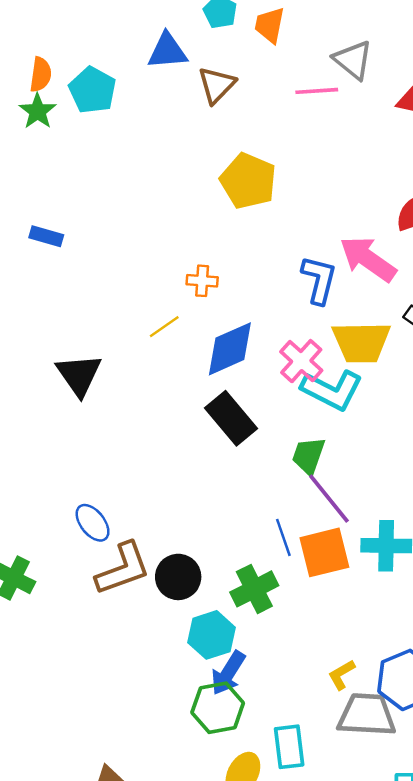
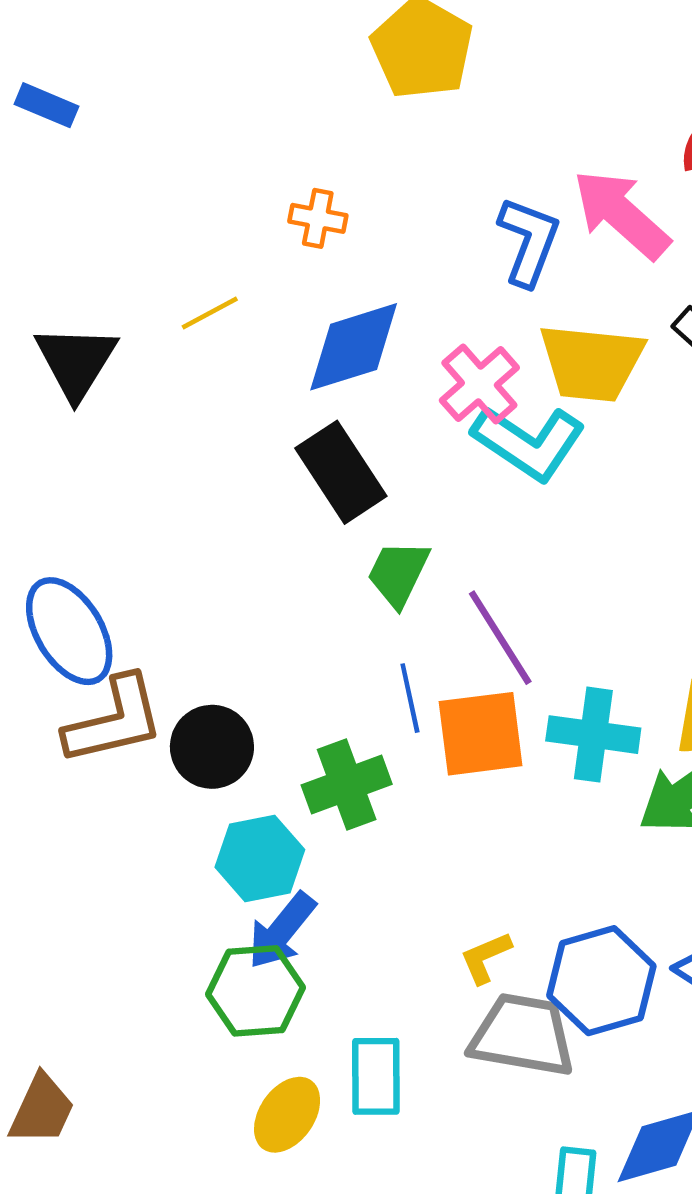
yellow line: (164, 327) -> (210, 313), moved
green trapezoid: (308, 456) -> (398, 573), moved
blue ellipse: (93, 523) -> (69, 631), size x1.5

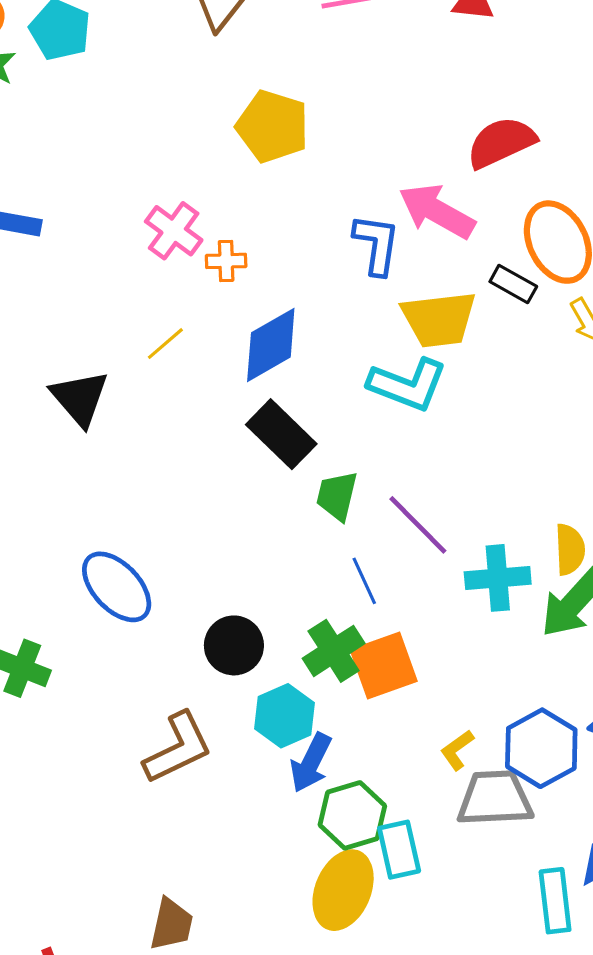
pink cross: (479, 384) -> (174, 231), moved
brown L-shape: (114, 720) -> (178, 748), moved
orange square: (481, 734) -> (384, 666), moved
green hexagon: (255, 991) -> (352, 815), moved
yellow ellipse: (287, 1115) -> (343, 890), size x1.4

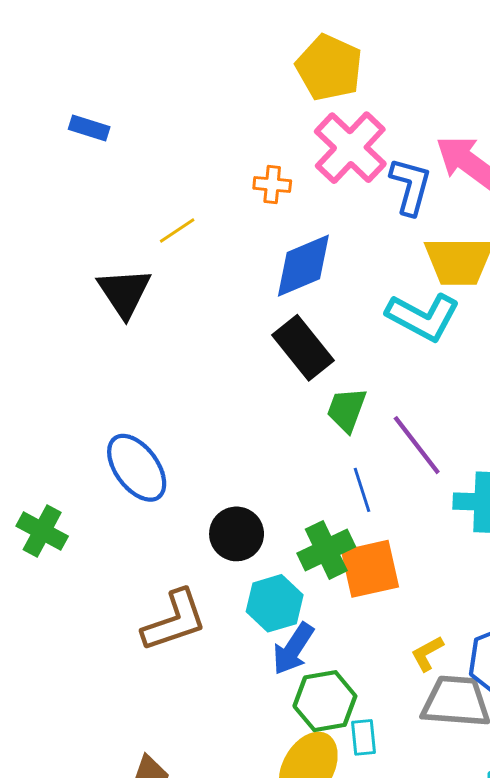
pink cross: (174, 231) -> (350, 148), moved, size x1.4
yellow line: (165, 344) -> (177, 231), moved
cyan rectangle: (399, 850) -> (363, 737), size x0.7

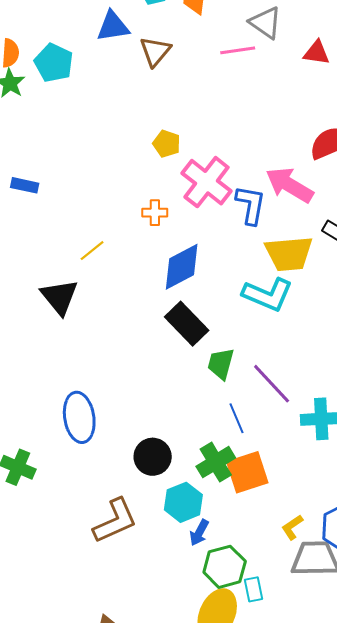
yellow pentagon: (329, 68) -> (167, 144), moved, size x0.6
blue ellipse: (137, 468) -> (79, 417), turned 33
blue arrow: (293, 649) -> (199, 533), size x0.7

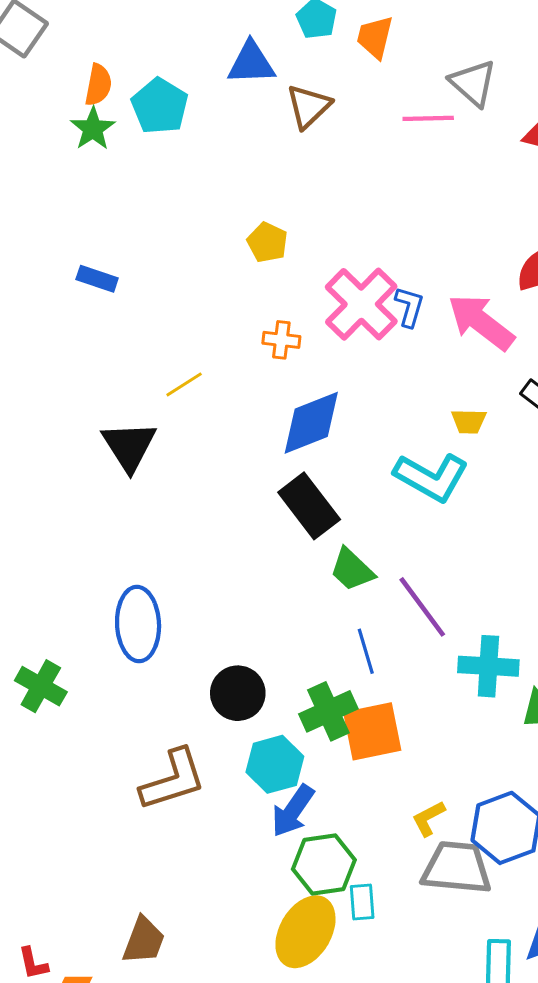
yellow pentagon: (167, 144) -> (267, 242), moved
blue L-shape: (251, 205) -> (409, 307), moved, size x0.7
yellow trapezoid: (289, 254) -> (469, 421), size x0.5
green trapezoid: (221, 364) -> (352, 570), turned -68
blue arrow: (199, 533) -> (293, 811), size x1.4

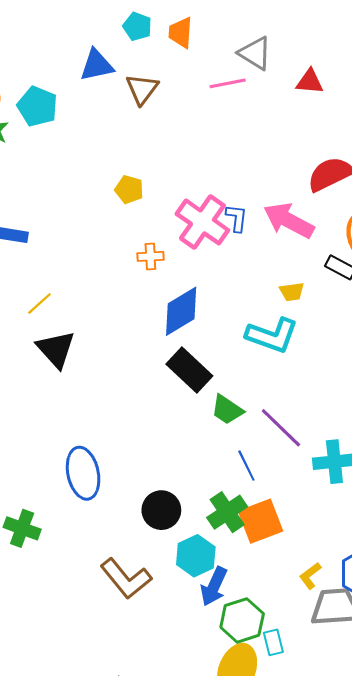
yellow line: (184, 384) -> (39, 304), moved
brown L-shape: (173, 780) -> (126, 579), turned 78

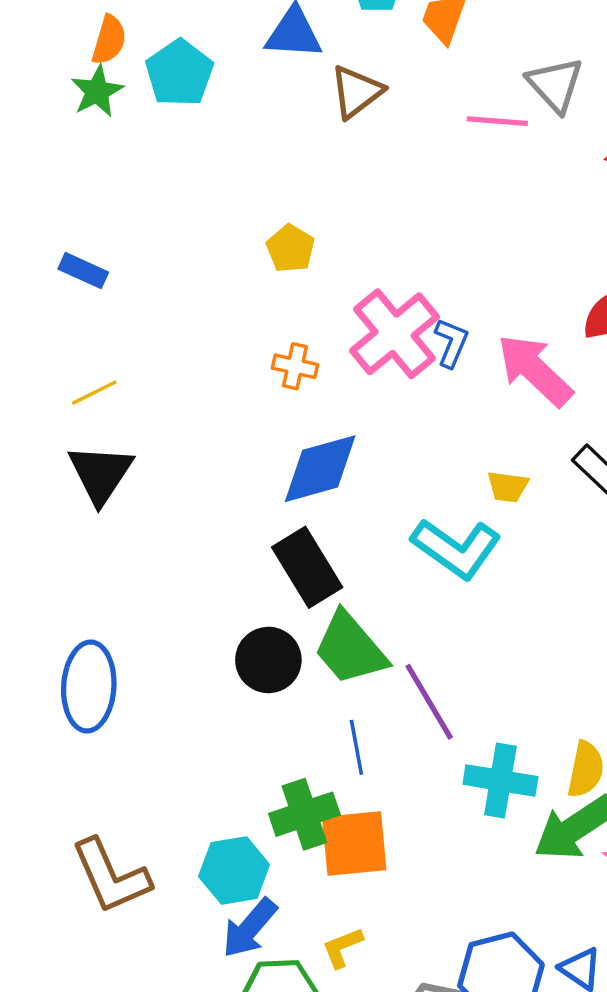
green trapezoid: (227, 410) -> (350, 649), size x1.4
black circle: (161, 510) -> (268, 660), moved
yellow L-shape: (310, 576) -> (342, 948), moved

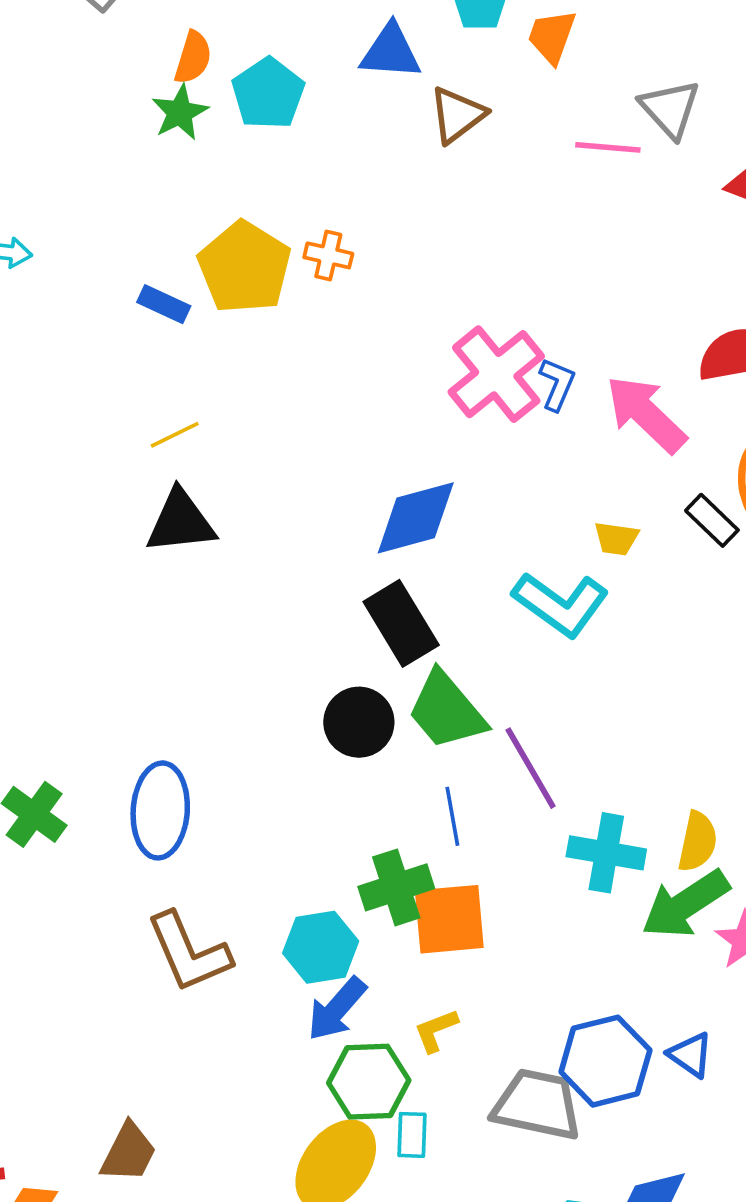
yellow pentagon: (290, 248) -> (244, 267), moved, size x1.8
orange cross: (295, 366) -> (328, 255), moved
black triangle: (101, 474) -> (181, 522), turned 50
blue ellipse: (89, 687) -> (160, 810), moved

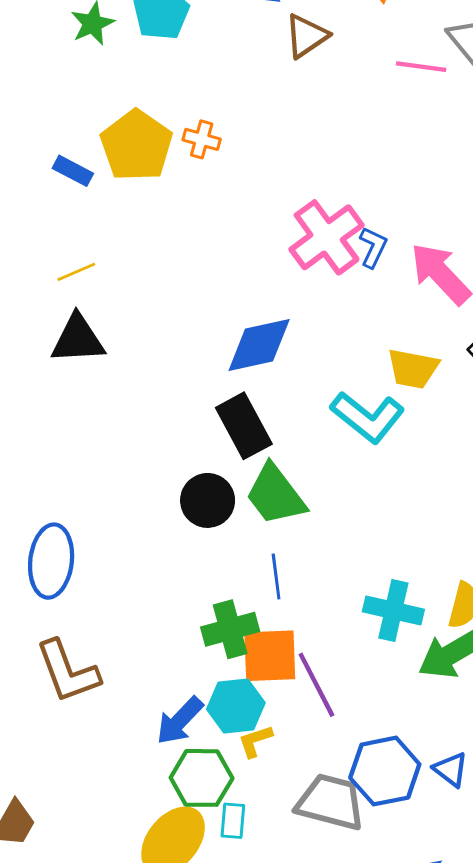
yellow trapezoid: (616, 539) -> (413, 369), size x1.5
purple line: (531, 768) -> (316, 685), moved
cyan hexagon: (321, 947) -> (236, 706), moved

